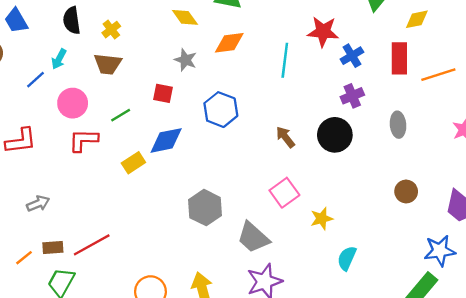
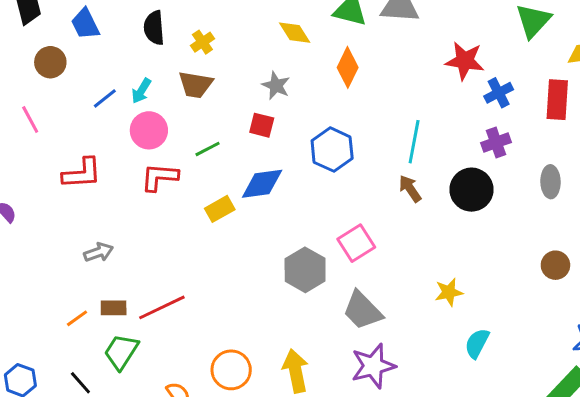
orange diamond: (229, 43) -> (348, 67), turned -60
cyan arrow: (59, 59) -> (141, 91), moved
gray star: (186, 60) -> (276, 86), moved
cyan line: (285, 60) -> (414, 142), moved
pink square: (284, 193) -> (356, 243), moved

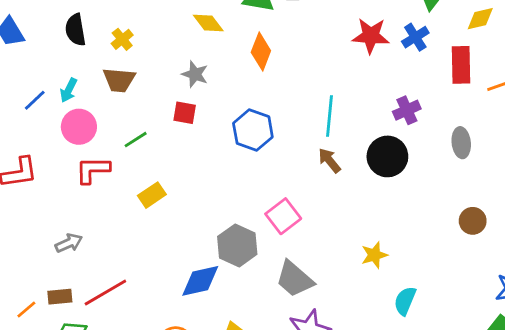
blue cross: (499, 93) -> (415, 37), moved
blue diamond: (262, 184) -> (200, 281), moved
gray arrow: (99, 252) -> (69, 243), moved

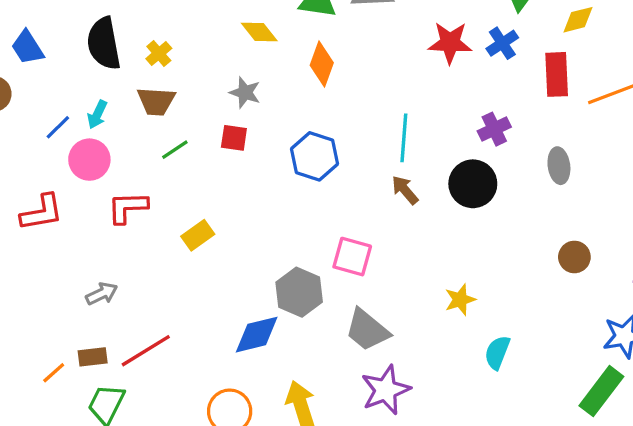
black semicircle: (75, 30) -> (104, 44), size x1.4
pink circle: (79, 127) -> (89, 160), moved
green line: (136, 140) -> (175, 150), moved
pink square: (283, 216) -> (352, 257), turned -36

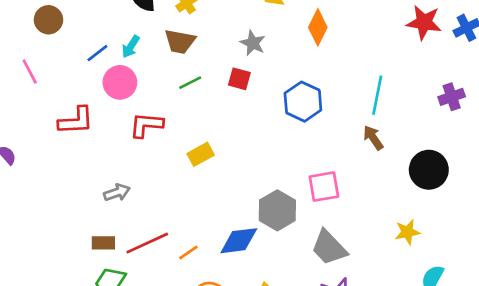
black circle: (473, 184) -> (429, 170), moved
pink square: (352, 257) -> (324, 187), turned -32
orange line: (54, 373) -> (188, 252), moved

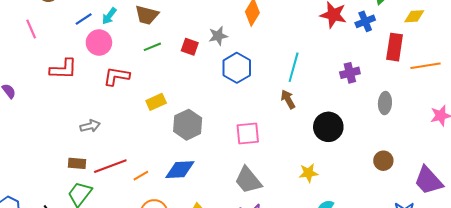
gray star: (253, 43) -> (218, 36), moved, turned 30
gray hexagon: (277, 210) -> (188, 125), moved

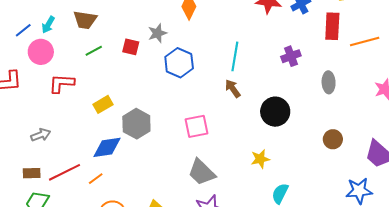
blue diamond: (180, 170) -> (107, 147), moved

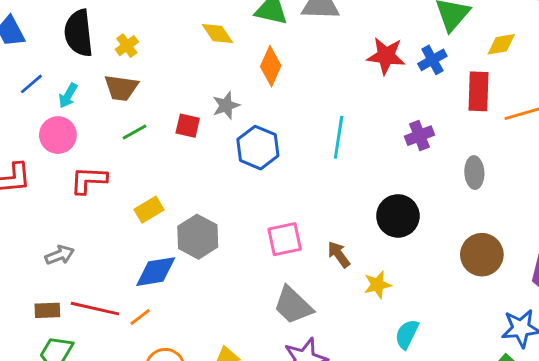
blue line: (23, 30) -> (31, 84), moved
brown arrow: (233, 89) -> (339, 254), moved
brown circle: (333, 139) -> (482, 255), size x1.5
red line: (65, 172) -> (95, 309), turned 40

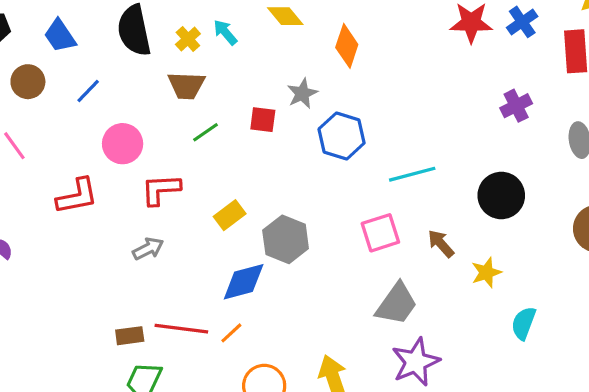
cyan arrow: (68, 96) -> (225, 32), moved, turned 115
cyan line: (339, 137) -> (412, 174), moved, turned 72
gray arrow: (60, 255) -> (148, 249), moved
gray trapezoid: (293, 305) -> (397, 304), turned -93

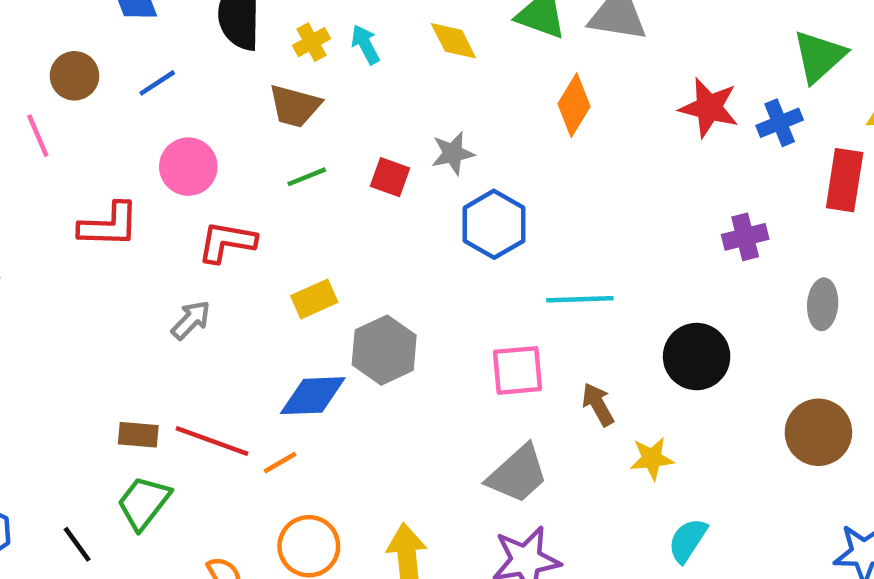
orange diamond: (347, 46) -> (574, 105), moved
brown circle: (28, 82) -> (74, 76), moved
gray arrow: (148, 249) -> (191, 320), turned -32

